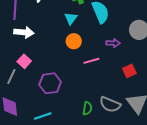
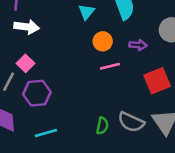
orange circle: (74, 41) -> (103, 41), moved
red square: (129, 71) -> (157, 81), size x1.5
purple hexagon: (50, 83) -> (37, 93), moved

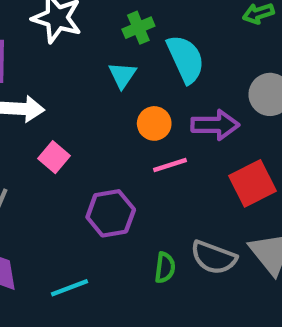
purple arrow: (138, 45) -> (215, 125), size x1.5
pink square: (26, 63) -> (54, 157), moved
purple hexagon: (37, 93) -> (111, 213), moved

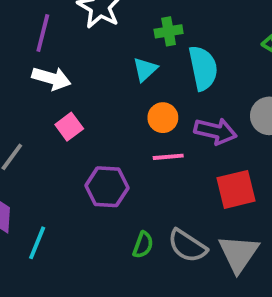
cyan line: (70, 288) -> (37, 243), moved, turned -60

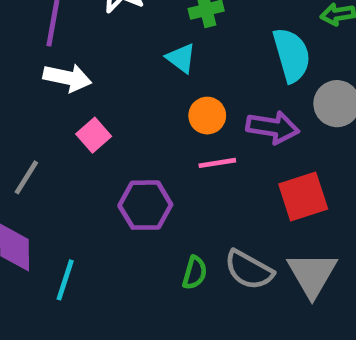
cyan semicircle: (203, 68) -> (292, 55), moved
cyan triangle: (145, 69) -> (181, 58), turned -36

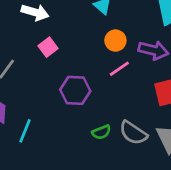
pink line: (217, 163) -> (119, 69), turned -30
green semicircle: (195, 273) -> (101, 132), turned 48

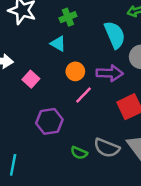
pink square: (48, 47) -> (31, 79), moved
green semicircle: (101, 132) -> (79, 153), turned 56

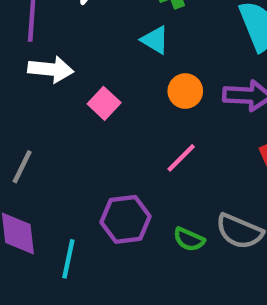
pink line: (84, 95) -> (181, 158), moved
purple hexagon: (49, 121) -> (126, 219), moved

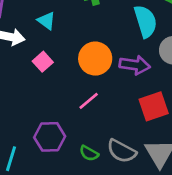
cyan triangle: (155, 40) -> (46, 21), moved
orange circle: (185, 91) -> (95, 59), size x1.5

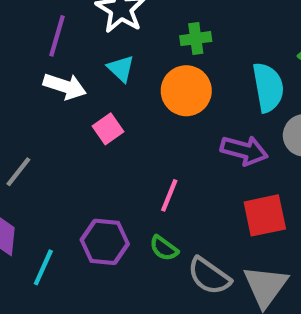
orange circle: (95, 59) -> (186, 91), moved
pink line: (89, 101) -> (169, 195), turned -35
green semicircle: (89, 153) -> (164, 248), moved

